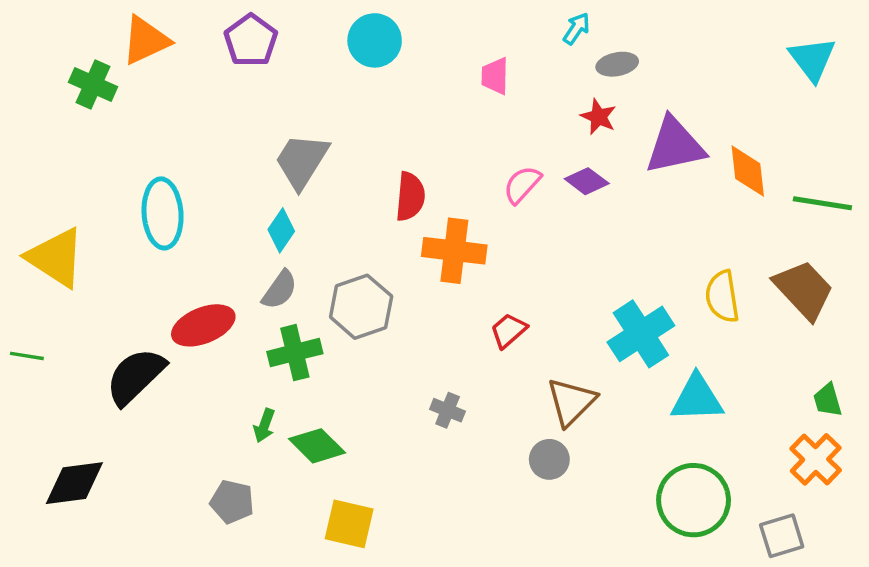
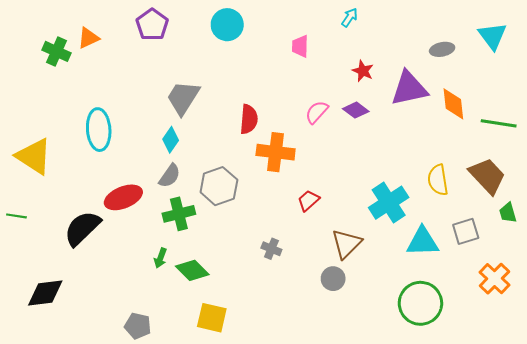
orange triangle: (146, 40) -> (88, 38), moved, size x0.7
gray ellipse: (617, 64) -> (442, 49), moved
green trapezoid: (828, 400) -> (508, 213), moved
gray pentagon: (232, 502) -> (138, 326), moved
gray square: (782, 536) -> (466, 231), moved

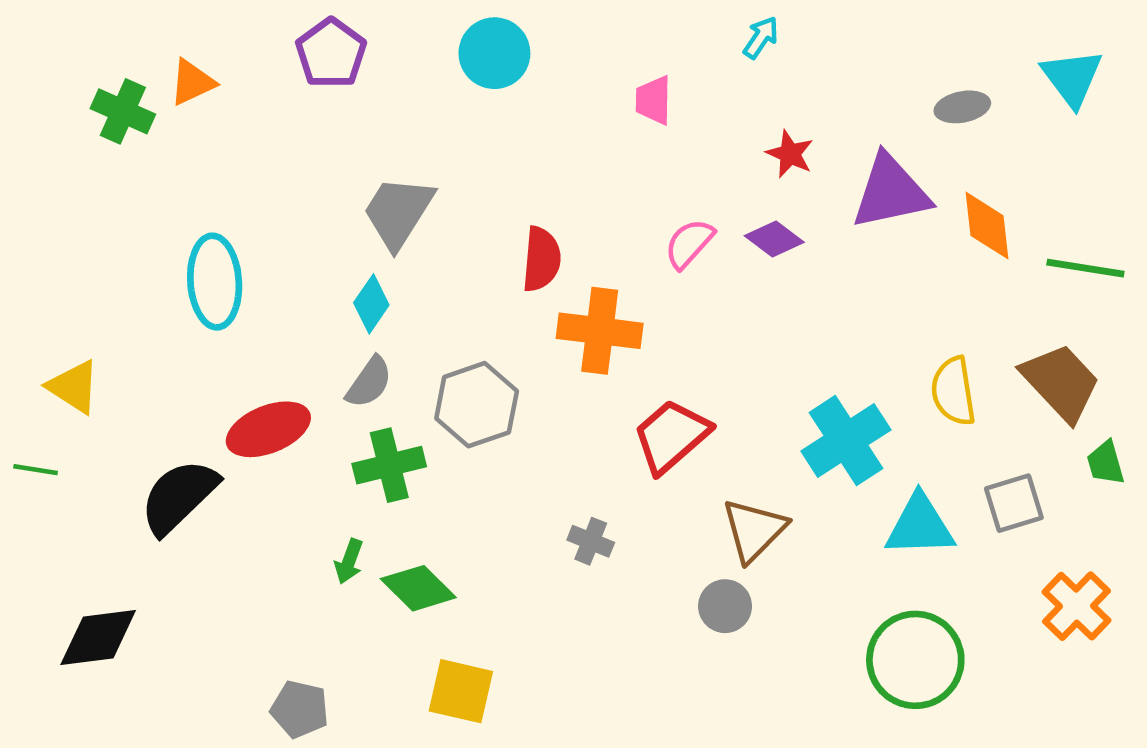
yellow triangle: (34, 156) -> (74, 387), moved, size x0.7
red trapezoid: (308, 200) -> (671, 436), size x1.6

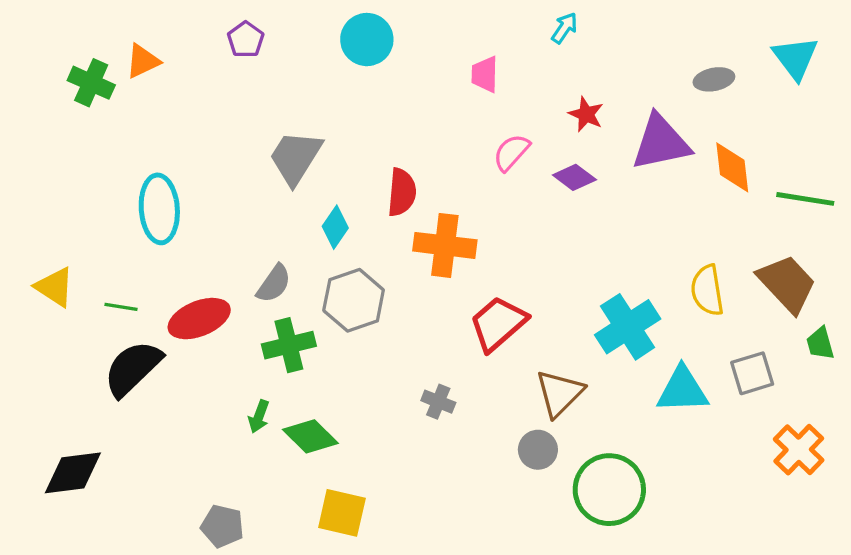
purple pentagon: (331, 53) -> (246, 40), size x0.7
pink semicircle: (689, 243) -> (511, 152), moved
cyan diamond: (371, 304) -> (335, 227), moved
green line: (36, 470) -> (121, 307), moved
green circle: (915, 660) -> (609, 490), moved

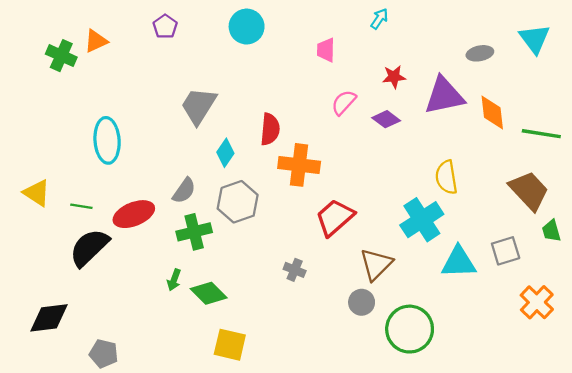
red star: (586, 114) -> (394, 77), turned -30
yellow semicircle: (707, 290) -> (446, 177), moved
gray pentagon: (222, 526) -> (104, 354), moved

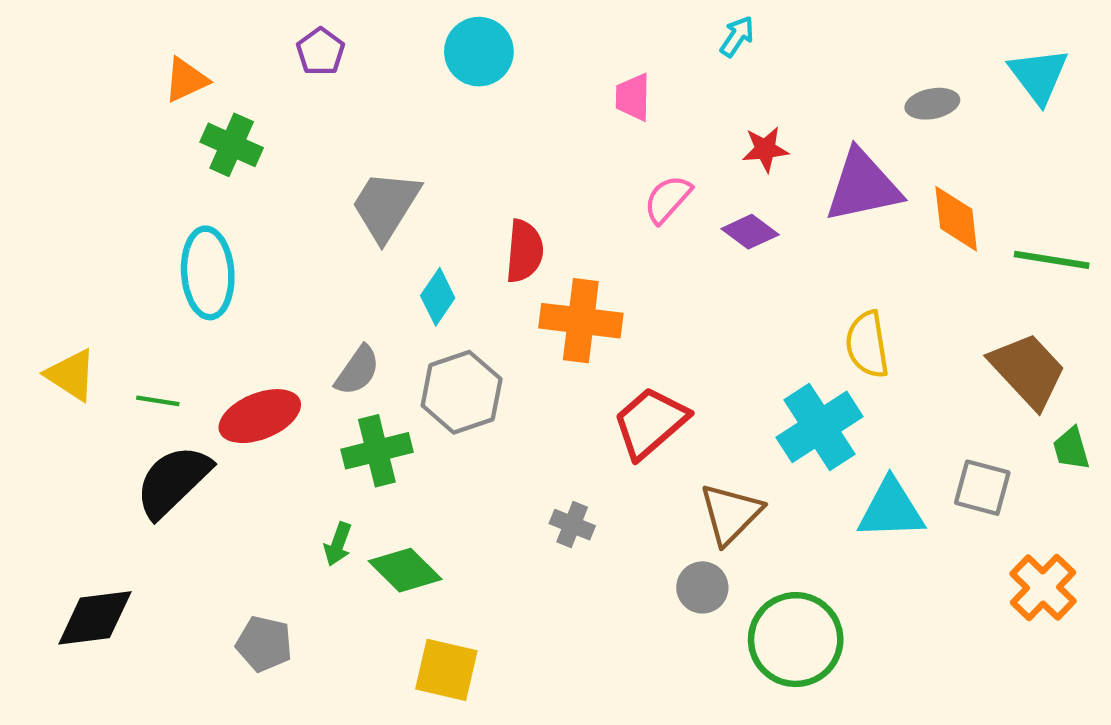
green cross: (61, 56) -> (232, 145), moved
gray square: (506, 251) -> (982, 488), turned 32
gray pentagon: (104, 354) -> (264, 644), moved

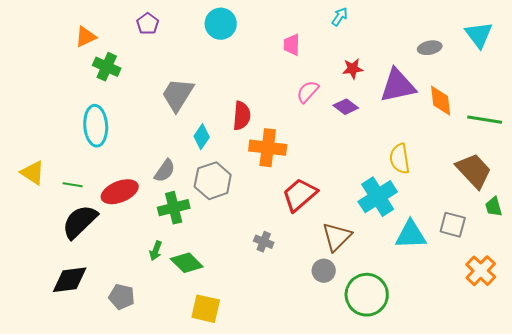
black diamond: (95, 618) -> (70, 280), moved

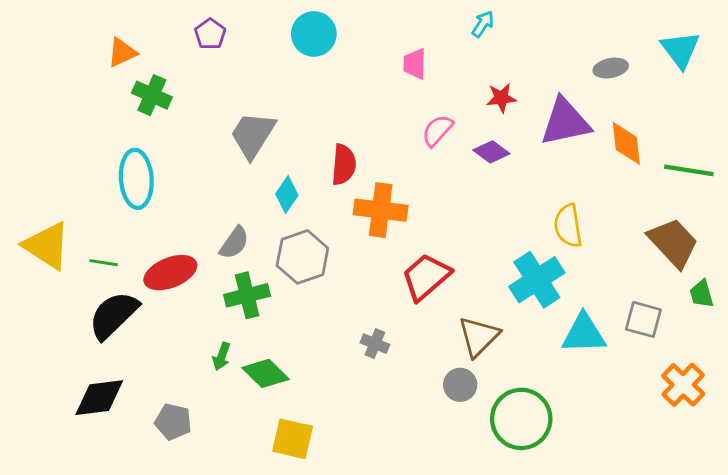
yellow triangle: (33, 173) -> (47, 246), size x1.4

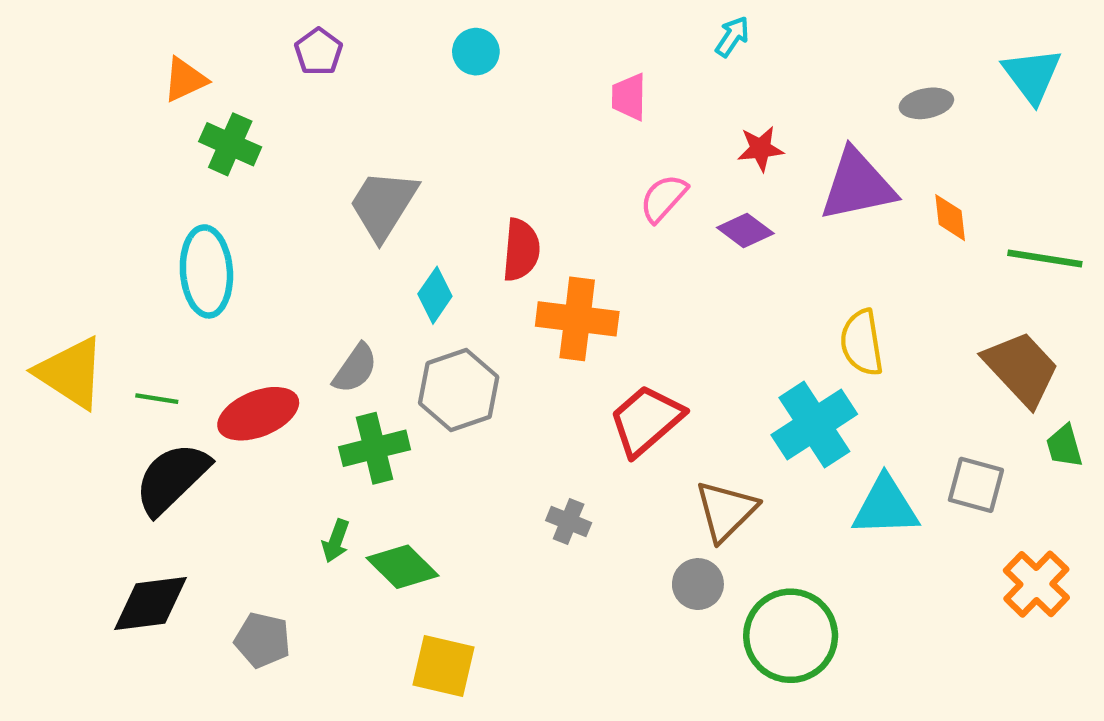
cyan circle: (314, 34) -> (476, 52), size x0.7
orange diamond: (626, 143) -> (950, 218), size x0.7

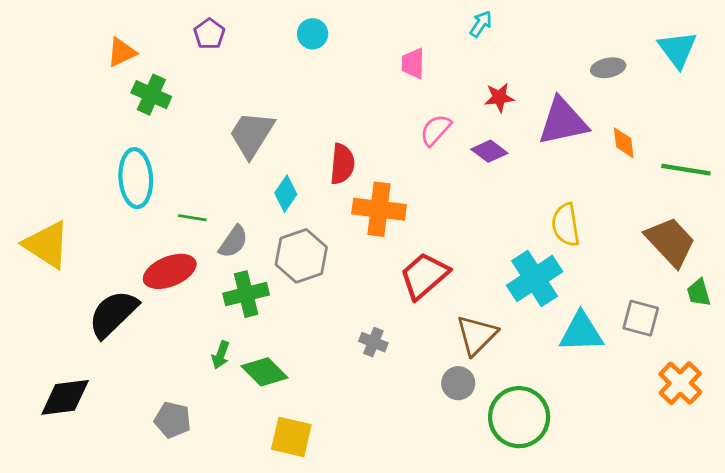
green line: (157, 399) -> (192, 218), moved
black diamond: (150, 603) -> (65, 397), moved

